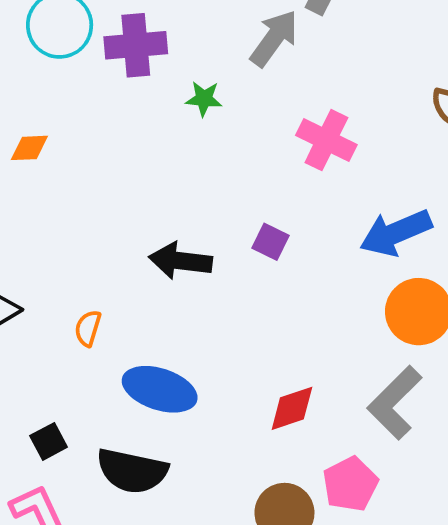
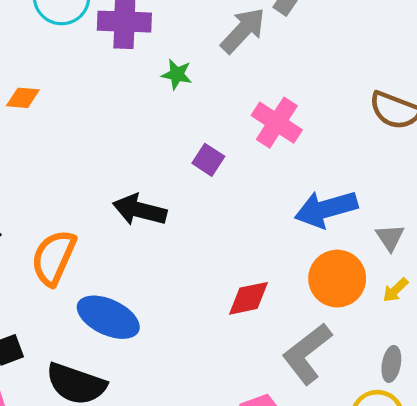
purple square: (271, 242) -> (208, 160), moved
orange semicircle: (88, 328) -> (54, 258), size x1.8
red diamond: (292, 408) -> (249, 298), moved

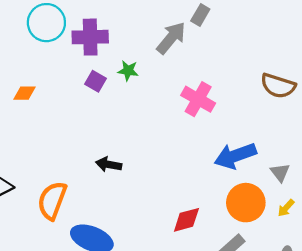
purple square: (208, 160) -> (95, 81), moved
black arrow: (140, 210) -> (109, 164), size x0.7

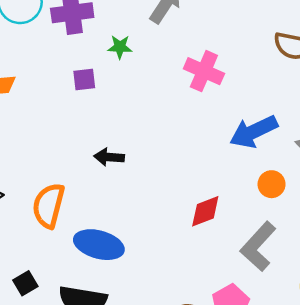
purple square: (95, 81) -> (84, 79), moved, turned -30
orange circle: (246, 203) -> (272, 184), size x0.6

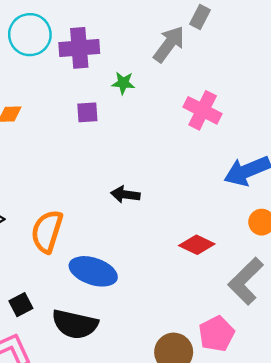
black arrow: (109, 157) -> (125, 195), moved
red diamond: (205, 211) -> (197, 245), turned 44

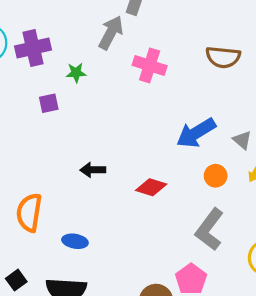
pink cross: (203, 110) -> (150, 65), moved
red diamond: (197, 245) -> (151, 187), moved
blue ellipse: (93, 271) -> (75, 241), size x0.6

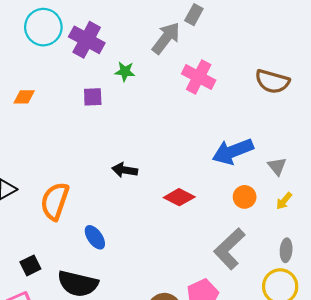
purple cross: (33, 48) -> (87, 40), turned 32
blue ellipse: (75, 241) -> (95, 237), turned 35

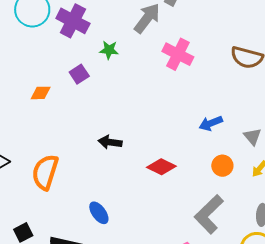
orange diamond: (24, 97) -> (41, 93), moved
purple square: (93, 97) -> (79, 74), turned -30
blue arrow: (233, 151) -> (211, 123), size x0.6
blue ellipse: (95, 237) -> (99, 213), moved

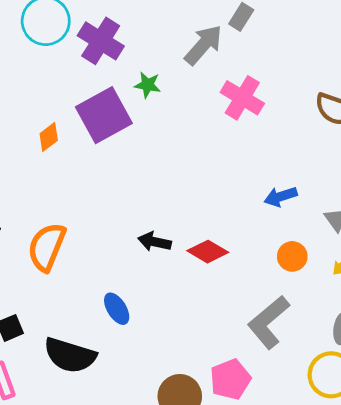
purple square: (79, 74) -> (104, 115), size x2.0
orange diamond: (41, 93) -> (49, 137), turned -40
black arrow: (110, 142) -> (154, 242), moved

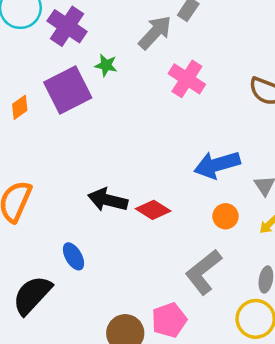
blue arrow: (281, 197) -> (217, 165), size x1.6
black arrow: (154, 242) -> (108, 200), size x1.4
black semicircle: (70, 355) -> (32, 295), turned 114

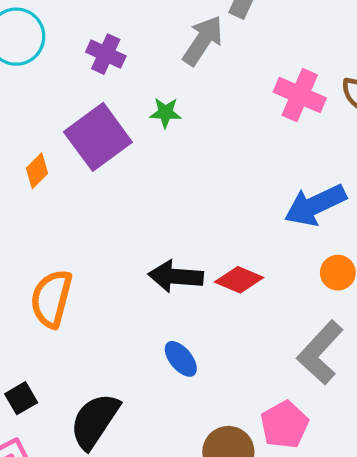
purple cross: (67, 26) -> (106, 54), moved, size x0.7
green star: (106, 65) -> (166, 113), moved
pink cross: (187, 79) -> (300, 95), moved
blue ellipse: (73, 256) -> (181, 359), moved

